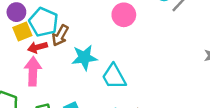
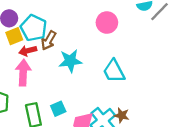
cyan trapezoid: (114, 77) -> (114, 71), moved

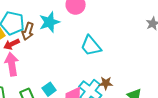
cyan star: (70, 61) -> (49, 22), moved

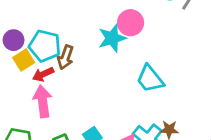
cyan star: (49, 22) -> (112, 38), moved

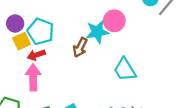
brown arrow: (65, 57) -> (80, 47), moved

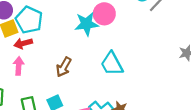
brown arrow: (80, 47) -> (64, 67), moved
pink arrow: (33, 77) -> (19, 66), size x0.7

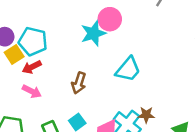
cyan trapezoid: (112, 64) -> (128, 69), turned -100
pink arrow: (19, 66) -> (32, 91), turned 126

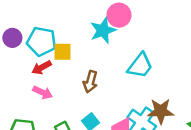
yellow square: (14, 54) -> (62, 52), moved, turned 36
brown star: (146, 115) -> (161, 111), size x1.5

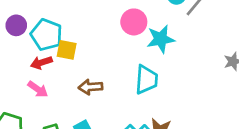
cyan star: (103, 30) -> (161, 39), moved
cyan trapezoid: (140, 66) -> (146, 80), turned -44
brown arrow: (90, 82) -> (91, 87), turned 60

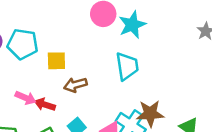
yellow square: (67, 50) -> (56, 61), moved
red arrow: (41, 63) -> (45, 105), moved, turned 48

